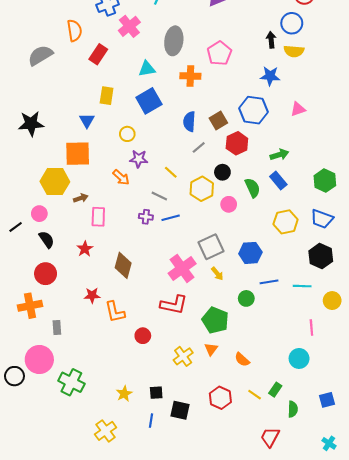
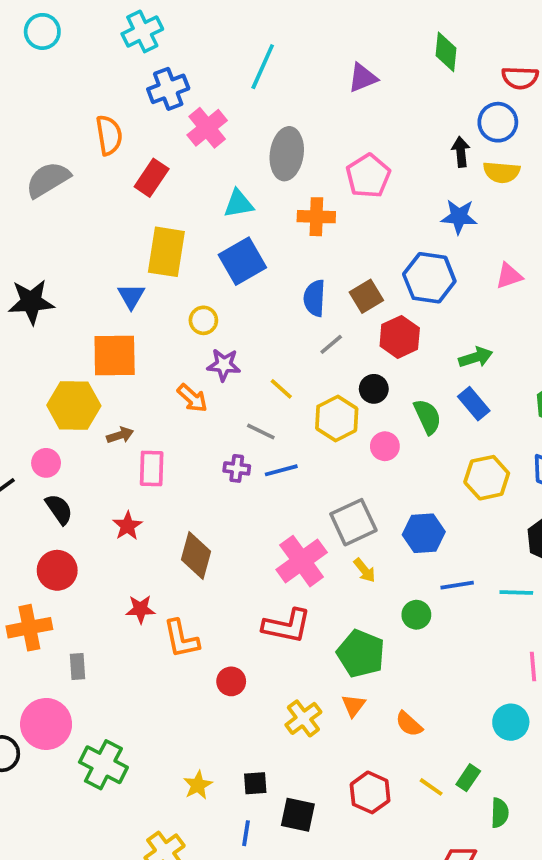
yellow rectangle: (107, 96) -> (166, 252), size x1.5

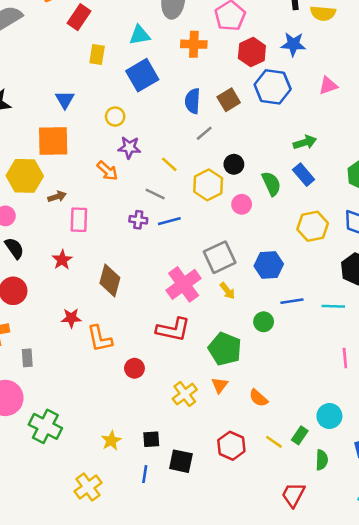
yellow rectangle: (166, 252) -> (97, 55), moved, size x0.6
red hexagon: (400, 337) -> (252, 52), moved
cyan circle: (511, 722) -> (329, 416), moved

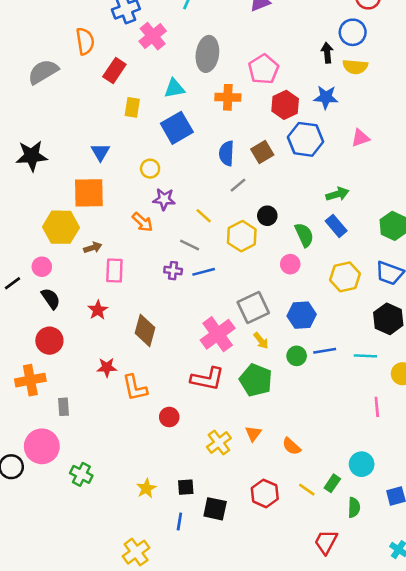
pink circle: (242, 204) -> (290, 264), moved
green circle: (264, 322) -> (297, 356), moved
green pentagon: (225, 349) -> (256, 380), moved
green cross: (45, 426) -> (81, 474), size x0.7
yellow cross: (88, 487) -> (136, 552), moved

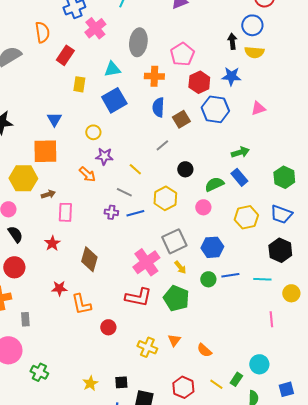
blue semicircle: (227, 153) -> (158, 107), moved
green semicircle: (304, 235) -> (214, 184), turned -90
yellow hexagon: (242, 236) -> (165, 198), moved
yellow cross: (219, 443) -> (147, 347), turned -30

